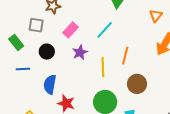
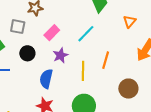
orange triangle: (156, 16) -> (130, 21), moved
blue semicircle: (50, 84) -> (46, 79), moved
brown circle: (137, 84) -> (128, 89), moved

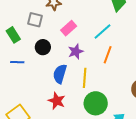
orange line: (106, 60) -> (108, 55), moved
yellow line: (83, 71) -> (85, 78), moved

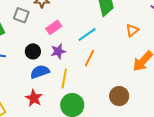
black circle: (43, 47) -> (33, 51), moved
blue semicircle: (60, 74) -> (40, 72), turned 48

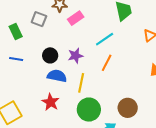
pink rectangle: (54, 27) -> (76, 18), moved
blue semicircle: (40, 72) -> (57, 76), turned 30
brown circle: (119, 96) -> (128, 108), moved

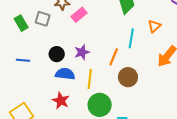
green rectangle: (16, 31) -> (21, 23), moved
cyan line: (105, 39) -> (131, 38), moved, turned -42
brown circle: (128, 108) -> (128, 77), moved

